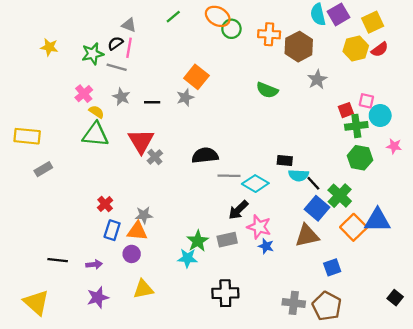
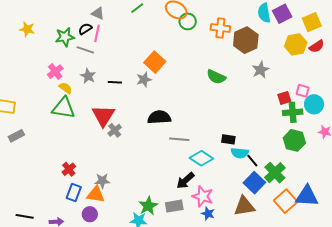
black semicircle: (205, 155) -> (159, 117), moved
gray line: (229, 176) -> (179, 139), moved

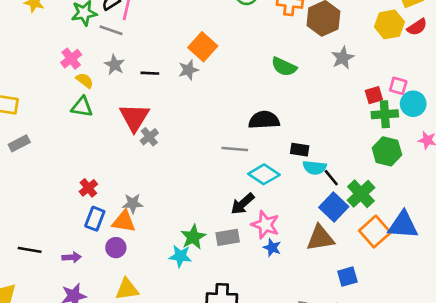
green triangle: (64, 108) -> (82, 107), size x0.7
black semicircle: (159, 117) -> (264, 120), moved

